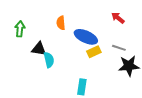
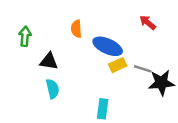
gray line: (119, 48) -> (143, 69), moved
cyan semicircle: (49, 60) -> (53, 89), moved

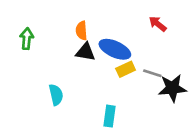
black triangle: (49, 61) -> (85, 52), moved

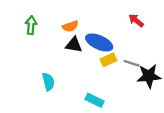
orange semicircle: (81, 31) -> (70, 26), turned -105
green arrow: (27, 39) -> (31, 25), moved
cyan rectangle: (110, 116) -> (95, 100), turned -72

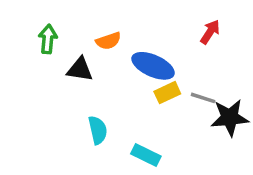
red arrow: (136, 21) -> (210, 32), turned 84
black triangle: (74, 45) -> (80, 69), moved
cyan semicircle: (48, 82) -> (98, 130), moved

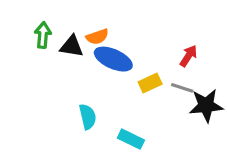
red arrow: (210, 32) -> (189, 56), moved
blue ellipse: (153, 66) -> (113, 59), moved
black triangle: (80, 69) -> (72, 46), moved

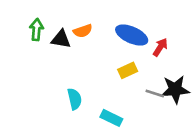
blue ellipse: (113, 59) -> (132, 35), moved
gray line: (182, 88) -> (155, 93), moved

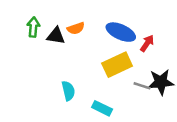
yellow rectangle: (128, 70) -> (117, 65), size x1.6

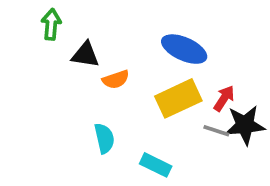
green arrow: (33, 27) -> (51, 24), moved
orange semicircle: (76, 28) -> (116, 79), moved
red arrow: (147, 43) -> (224, 98), moved

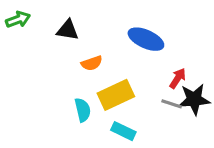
green arrow: (51, 24) -> (18, 20), moved, turned 65
black triangle: (85, 55) -> (68, 30), moved
yellow rectangle: (178, 98) -> (116, 95), moved

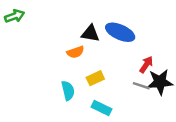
black triangle: (68, 30) -> (90, 33), moved
yellow rectangle: (116, 95) -> (95, 78), size x0.6

